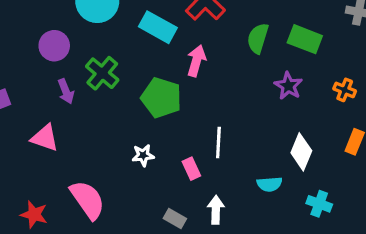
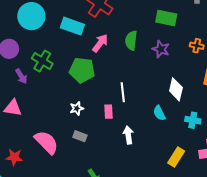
green semicircle: (258, 38) -> (131, 40), moved
pink arrow: (196, 61) -> (100, 43), turned 30
pink rectangle: (191, 169) -> (109, 112), turned 32
cyan semicircle: (269, 184) -> (159, 113), turned 77
gray rectangle: (175, 219) -> (80, 136), moved

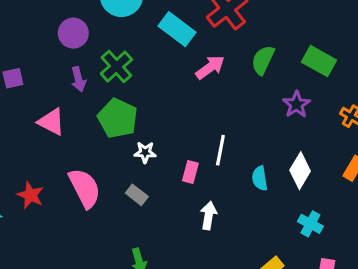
green semicircle: (131, 40) -> (263, 60), moved
green pentagon: (82, 70) -> (118, 118), moved
cyan semicircle: (159, 113) -> (260, 178), moved

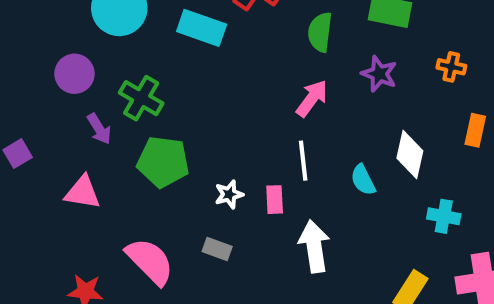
pink arrow: (210, 67) -> (312, 98), moved
white star: (145, 152) -> (229, 194), moved
white arrow: (209, 216) -> (314, 246), size x1.4

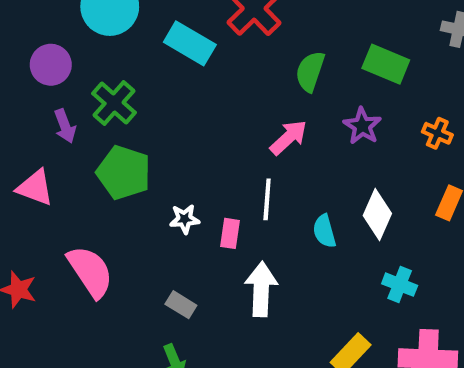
gray rectangle: (217, 249) -> (181, 305), moved

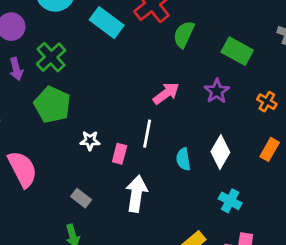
green semicircle: (310, 71) -> (184, 34), moved

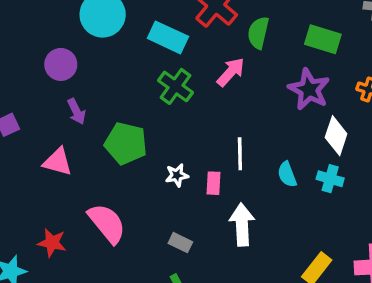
green cross: (51, 57) -> (175, 86), moved
purple star: (217, 91) -> (309, 89), size x1.4
pink arrow: (166, 93) -> (231, 72), moved
white diamond: (220, 152) -> (336, 136), moved
cyan cross: (230, 201) -> (330, 179), moved

